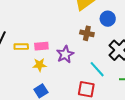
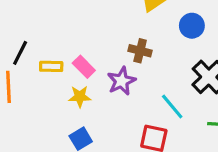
brown cross: (87, 33) -> (140, 51), moved
pink rectangle: (41, 46) -> (84, 67), turned 48

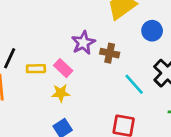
purple star: (122, 81) -> (83, 43), moved
cyan line: (172, 106) -> (134, 84), moved

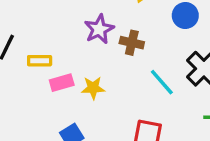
pink rectangle: (63, 68) -> (62, 83), moved, turned -60
yellow star: (61, 93) -> (93, 88), moved

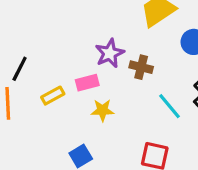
yellow rectangle: (40, 61) -> (53, 96), moved, turned -30
pink rectangle: (62, 83) -> (87, 83), moved

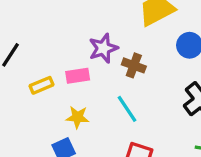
cyan line: (169, 106) -> (127, 109), moved
yellow star: (102, 110) -> (77, 117), moved

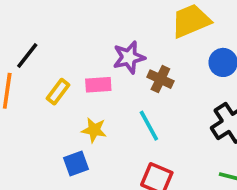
yellow rectangle: (42, 85) -> (58, 92), turned -35

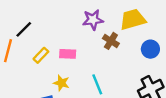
purple star: (129, 57) -> (93, 20), moved
brown cross: (160, 79) -> (111, 41), moved

